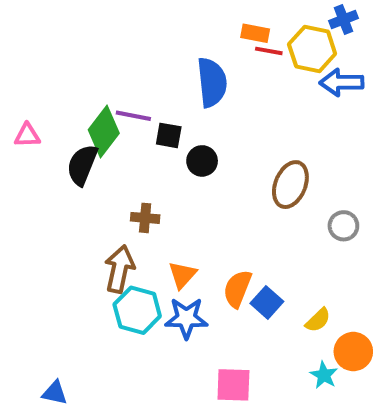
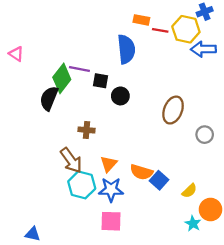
orange rectangle: (255, 33) -> (141, 20), moved
pink triangle: (27, 135) -> (16, 54), moved, turned 35
brown arrow: (120, 269) -> (71, 160), turned 132
orange semicircle: (237, 289) -> (141, 172), turned -95
pink square: (233, 385) -> (111, 221), moved

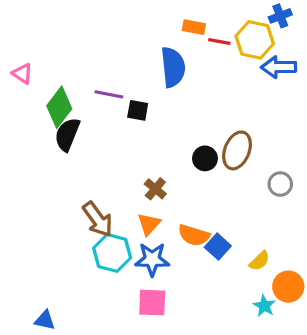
green diamond: (62, 78) -> (59, 107), moved
black circle: (120, 96) -> (205, 158), moved
brown cross: (86, 130) -> (155, 189), moved, turned 35

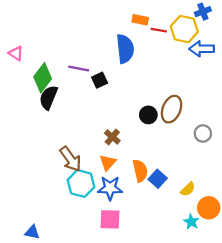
black square: (138, 110) -> (100, 80), turned -35
orange semicircle: (194, 235) -> (140, 171), turned -120

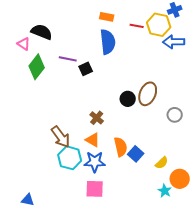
orange rectangle: (140, 20) -> (107, 17), moved
pink triangle: (16, 53) -> (24, 44), moved
black semicircle: (48, 98) -> (42, 32), moved, turned 90
orange triangle: (108, 163) -> (93, 140), turned -42

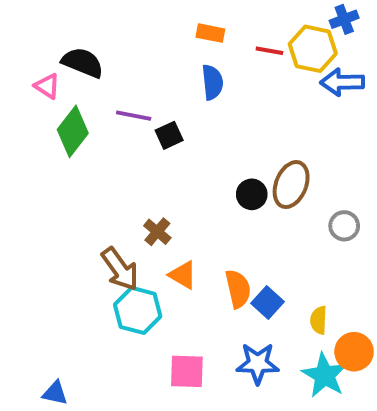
blue semicircle: (108, 42) -> (212, 82), size x0.7
brown cross: (97, 118) -> (157, 232), moved
blue star: (95, 162) -> (258, 364), moved
yellow semicircle: (162, 163) -> (319, 320), turned 136
cyan star: (165, 191) -> (325, 375), size x1.6

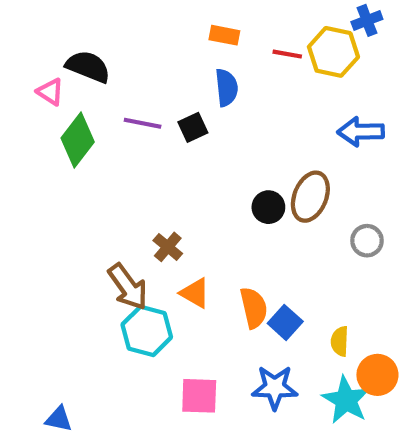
blue arrow: (342, 82) -> (361, 132), moved
black square: (169, 135) -> (193, 127), moved

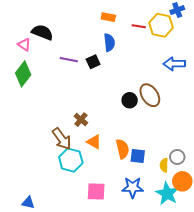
green diamond: (78, 140) -> (23, 74), moved
brown ellipse: (310, 197) -> (150, 95), turned -55
gray circle: (367, 241) -> (177, 157), moved
blue square: (285, 322) -> (138, 156), turned -35

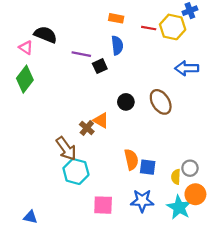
purple line: (69, 60) -> (81, 54), moved
black circle: (130, 100) -> (126, 102), moved
orange triangle: (94, 142) -> (101, 120), moved

